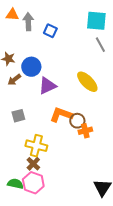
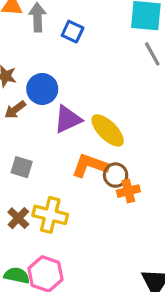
yellow ellipse: (87, 82) -> (108, 130), moved
gray square: (18, 116) -> (22, 167), turned 32
brown cross: (33, 164) -> (18, 218), moved

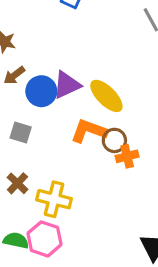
blue circle: (42, 89) -> (41, 91), moved
yellow cross: (50, 215) -> (54, 199), moved

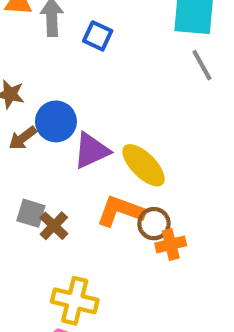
blue circle: (41, 91) -> (56, 121), moved
brown cross: (17, 183) -> (54, 226), moved

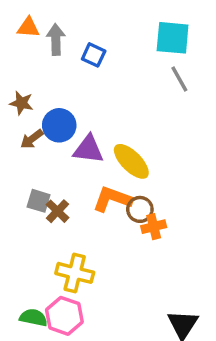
purple triangle: (91, 151) -> (88, 149), turned 32

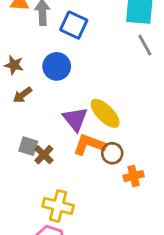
blue square: (94, 55) -> (74, 25), size x1.4
blue circle: (59, 125) -> (57, 66), moved
purple triangle: (88, 149) -> (75, 119), moved, turned 44
orange cross: (154, 227) -> (134, 176), moved

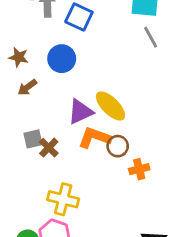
purple triangle: (75, 119) -> (80, 112), turned 44
gray square: (28, 146) -> (33, 139), turned -30

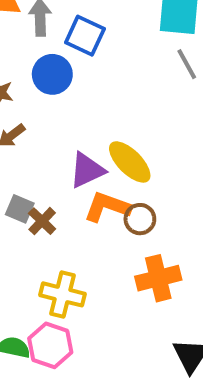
blue circle: (62, 59) -> (52, 74), moved
gray square: (33, 139) -> (20, 209), turned 36
orange cross: (139, 169) -> (158, 278), moved, size x1.5

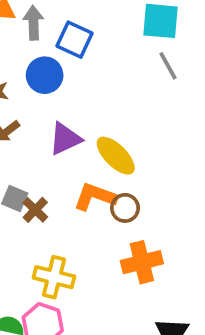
purple triangle: (87, 170) -> (65, 139), moved

